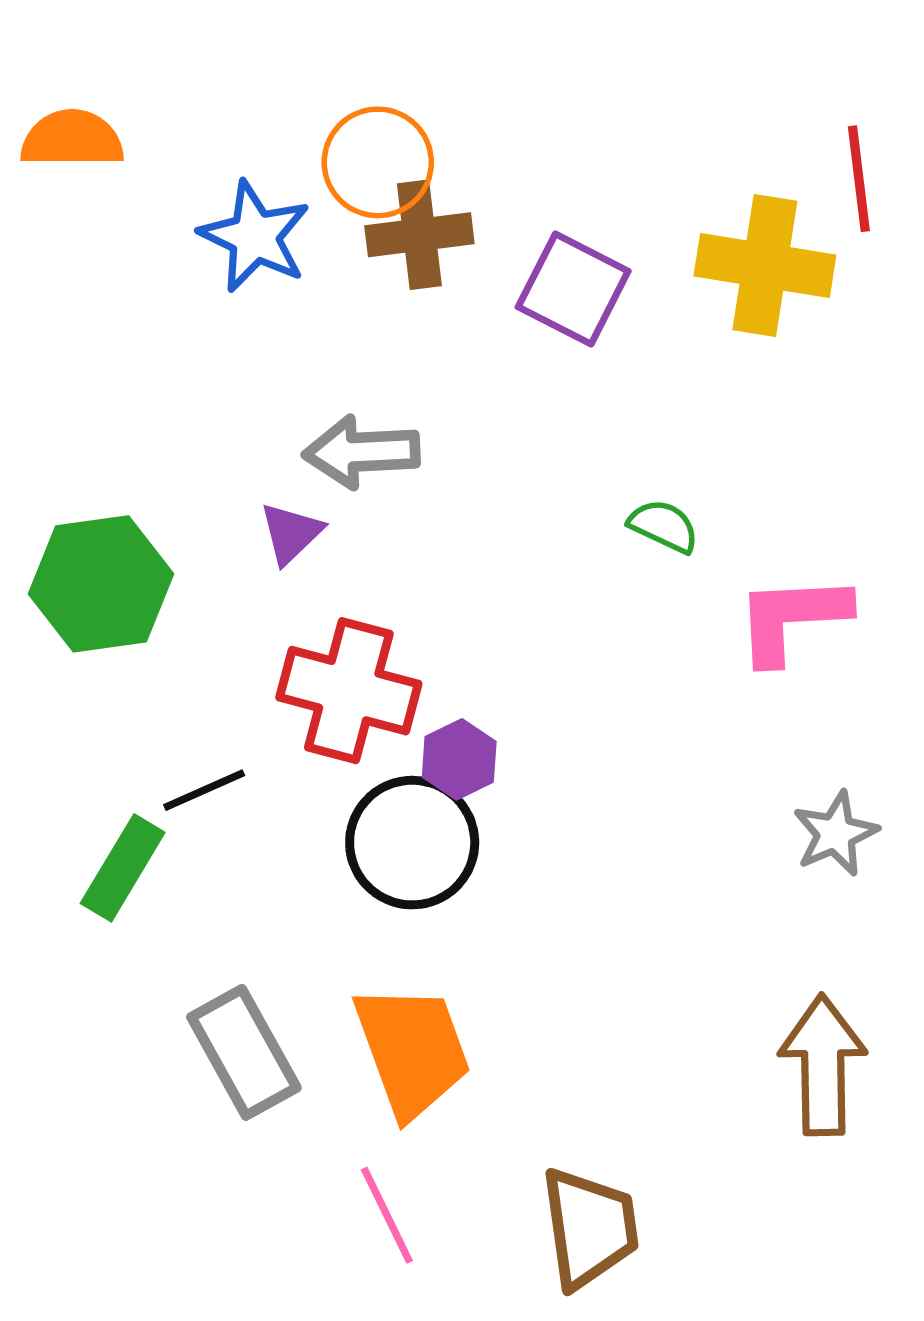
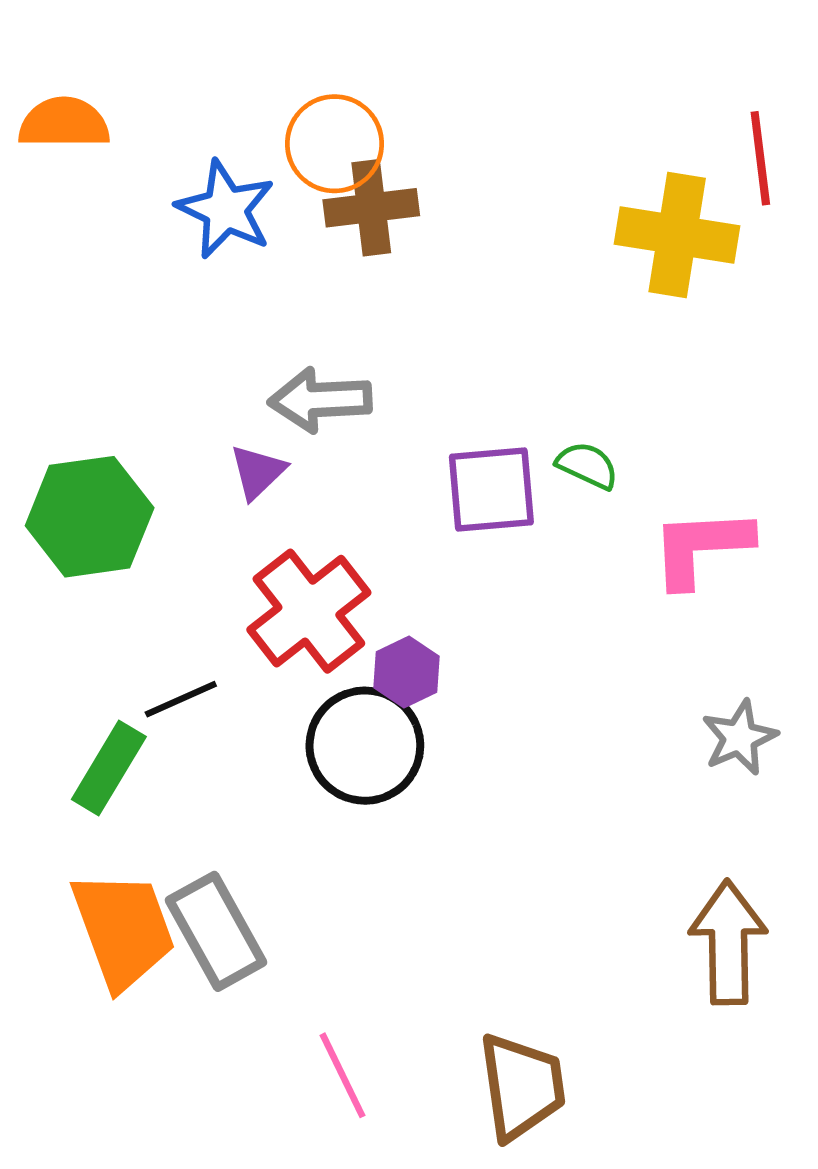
purple square: (573, 289) -> (491, 489), moved, turned -32
red cross: (349, 691) -> (309, 611), turned 37
orange trapezoid: (412, 1051) -> (123, 930), moved

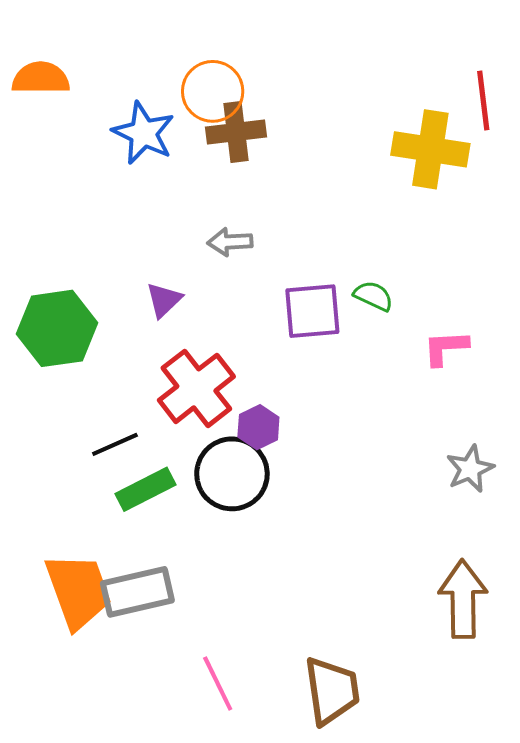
gray arrow: (320, 400) -> (230, 242), moved, size x0.7
pink L-shape: (701, 547) -> (446, 348), size x0.7
green rectangle: (109, 768) -> (145, 489), moved, turned 32
gray rectangle: (216, 931) -> (137, 592), turned -74

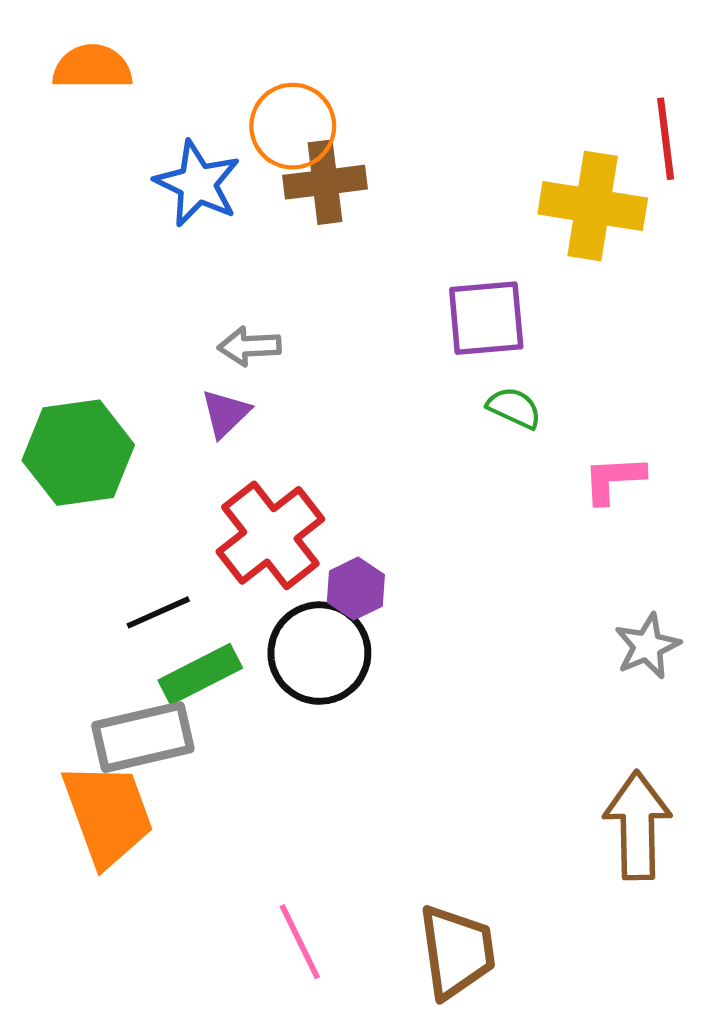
orange semicircle: (41, 78) -> (92, 67), moved
gray arrow: (230, 242) -> (249, 346), moved
purple square: (312, 311) -> (486, 318), moved
gray rectangle: (137, 592) -> (143, 737), moved

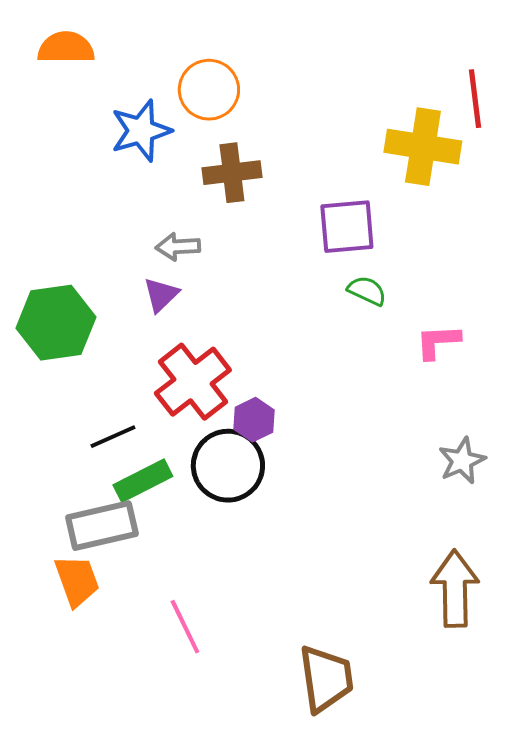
brown cross: (325, 182) -> (232, 173), moved
blue star: (197, 184) -> (141, 131), turned 30
orange trapezoid: (108, 814) -> (77, 581), size x0.7
pink line: (300, 942) -> (185, 627), moved

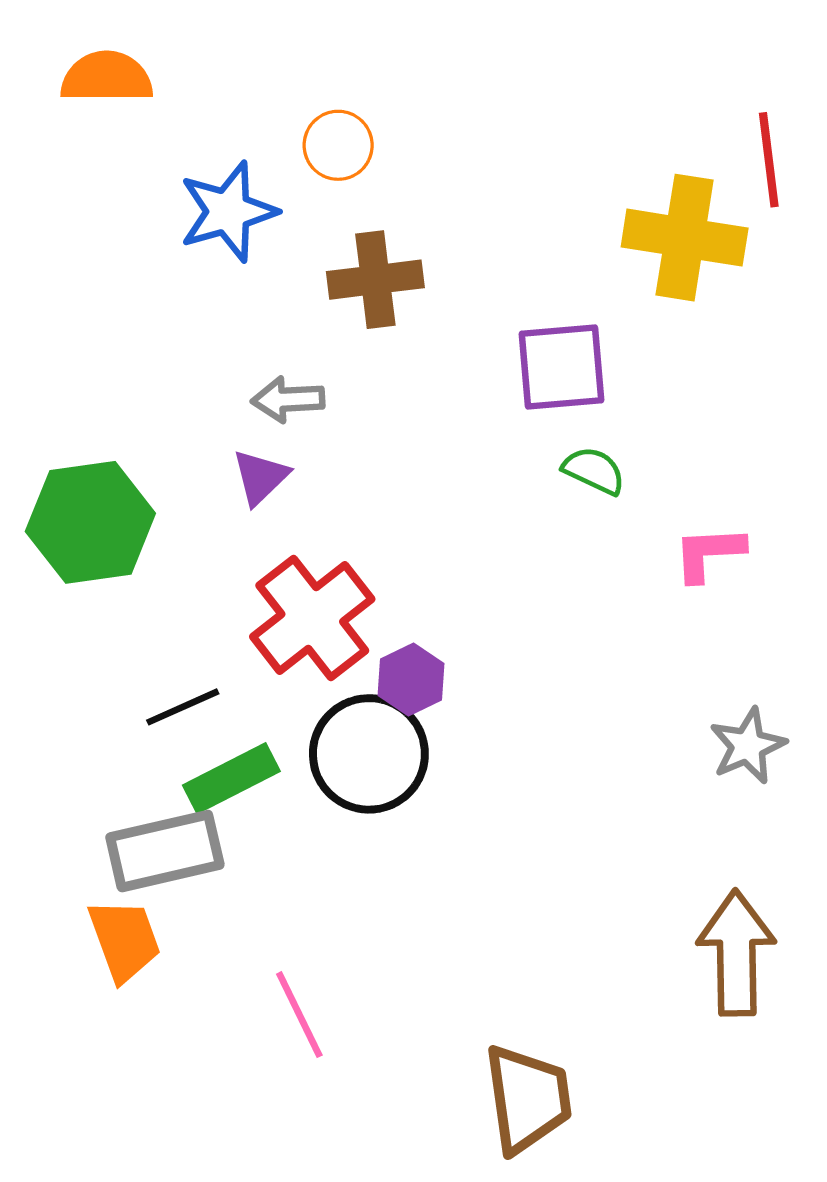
orange circle: (209, 90) -> (338, 145), size x0.7

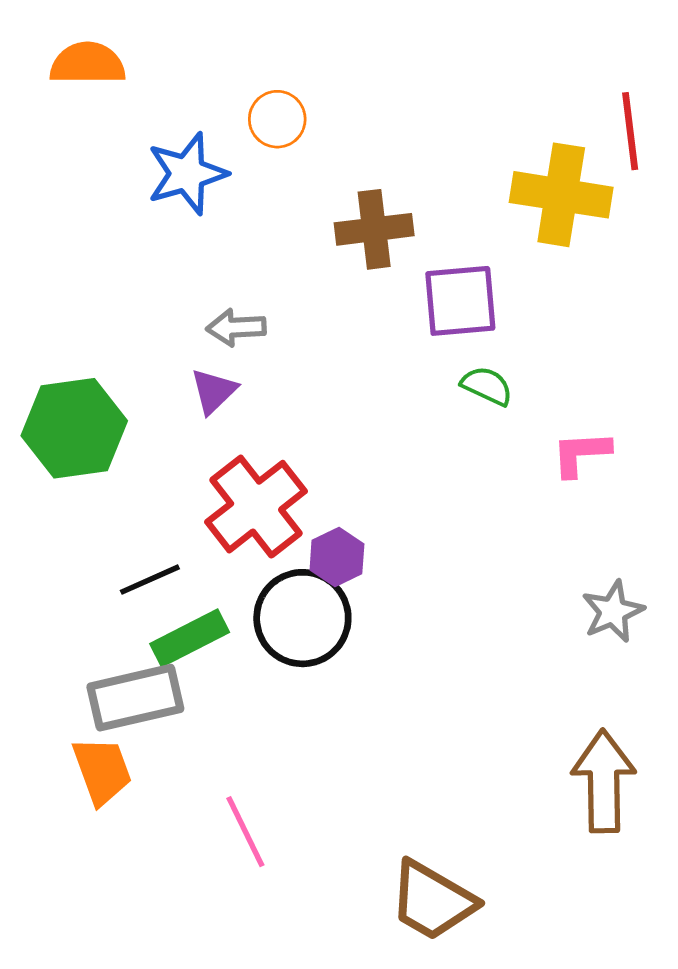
brown cross: (375, 280) -> (374, 229), moved
brown trapezoid: (528, 1099) -> (432, 901), turned 128

